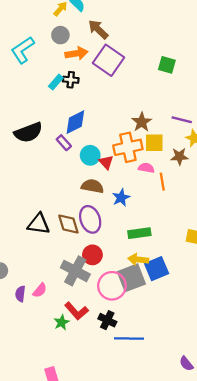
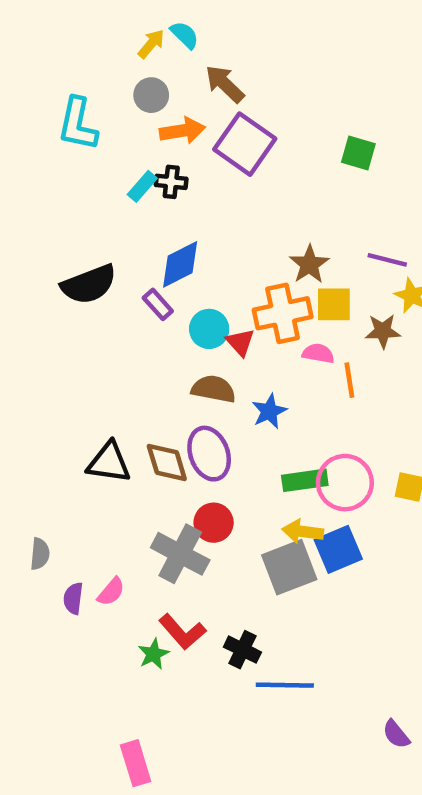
cyan L-shape: (23, 50) -> (78, 124), turned -44
pink circle: (112, 286) -> (345, 483), moved

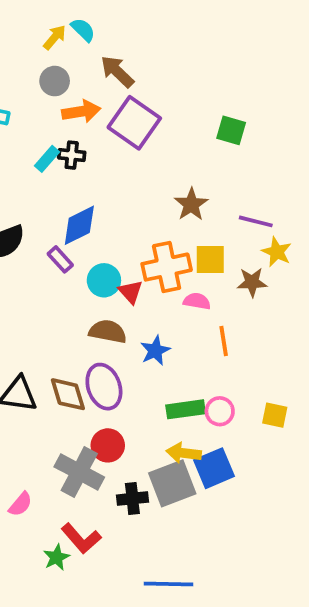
brown star: (309, 264) -> (191, 204), moved
orange line: (349, 380) -> (224, 341), moved
pink circle: (345, 483) -> (220, 411), size x0.6
black cross: (242, 650) -> (132, 499), moved, turned -32

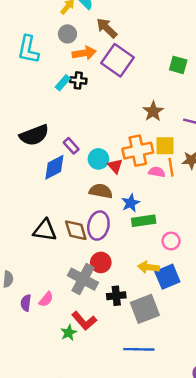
blue diamond: (79, 225) -> (54, 167), moved
orange line: (224, 341) -> (171, 167), moved
purple ellipse: (104, 387) -> (98, 226), turned 32
green rectangle: (186, 409) -> (144, 221), moved
gray square: (172, 483) -> (145, 309), moved

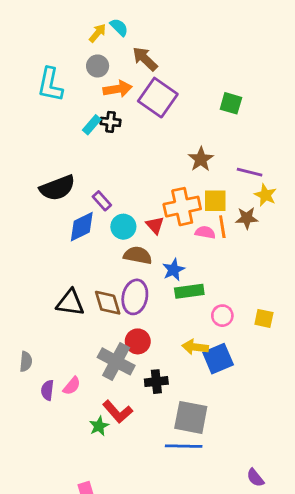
cyan circle: (98, 159) -> (123, 227), moved
gray square: (145, 309) -> (191, 417), moved, turned 32

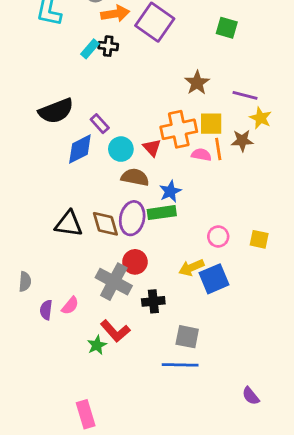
green rectangle: (189, 291) -> (162, 213), moved
yellow arrow: (195, 347) -> (191, 268), turned -30
gray square: (191, 417) -> (187, 337), size x0.7

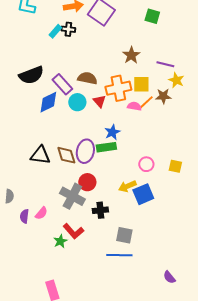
purple rectangle: (100, 124) -> (62, 84), size x1.5
orange line: (218, 149) -> (146, 102), turned 56
brown semicircle: (135, 177) -> (87, 78), moved

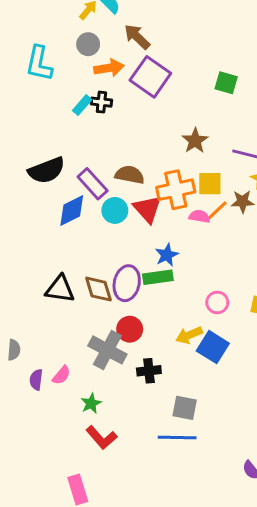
red triangle: (99, 101) -> (147, 209), size x1.5
blue square: (143, 194) -> (213, 347), turned -35
red L-shape: (73, 231) -> (101, 438), moved
green star: (60, 241) -> (91, 403), moved

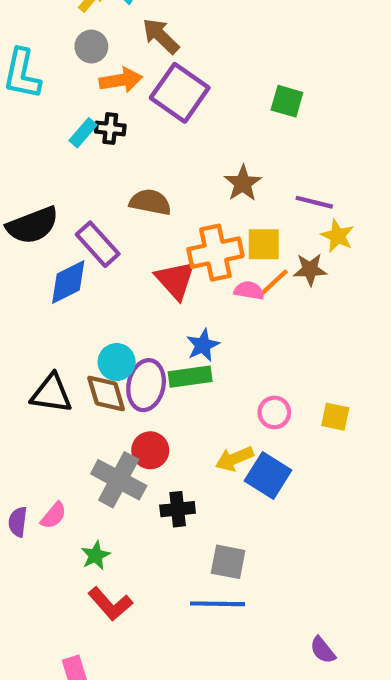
brown semicircle: (130, 175) -> (150, 202), moved
cyan circle: (115, 210) -> (117, 362), moved

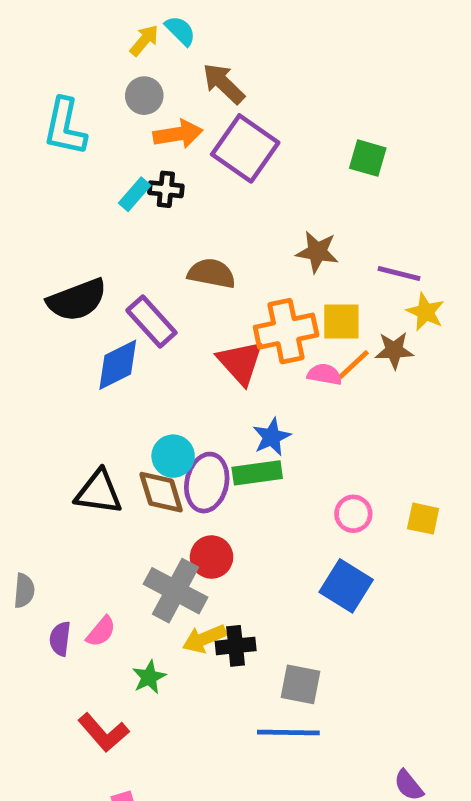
brown star: (243, 183) -> (317, 252), turned -30
yellow arrow: (234, 459) -> (204, 639), moved
black cross: (178, 509) -> (236, 646), moved
red L-shape: (110, 604) -> (103, 732), moved

